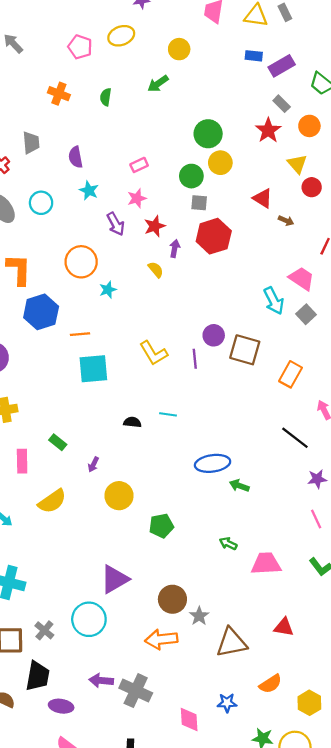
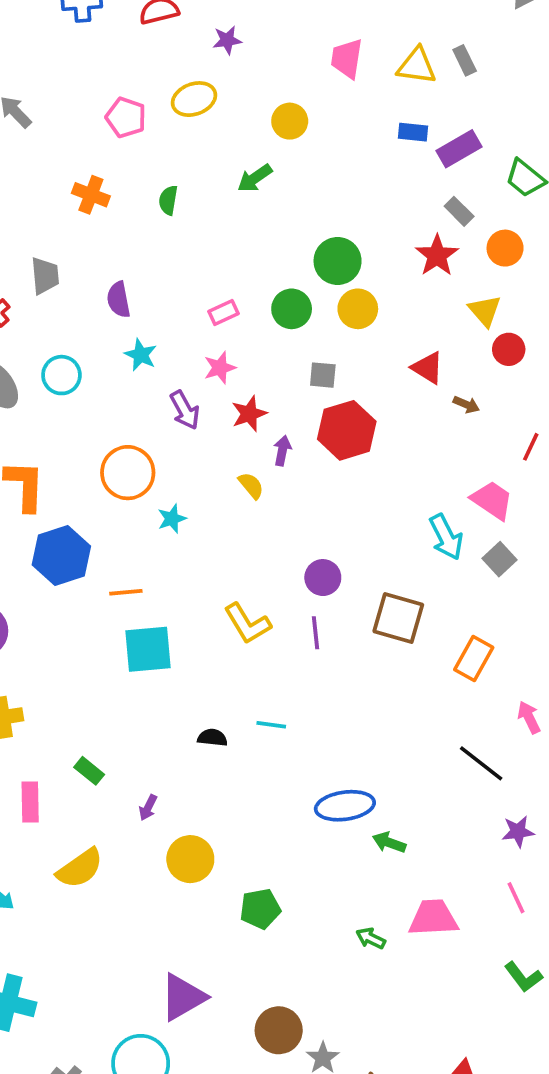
green circle: (191, 176) -> (292, 309), moved
purple circle: (214, 335) -> (323, 578), moved
pink trapezoid: (266, 564) -> (433, 918), moved

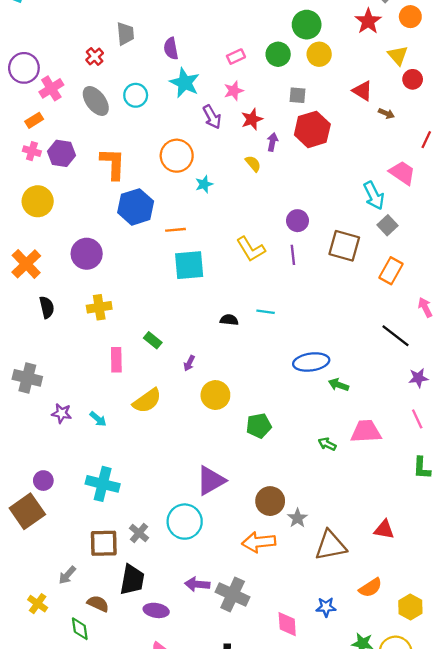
cyan star: (141, 355) -> (185, 83), size x1.5
gray square: (500, 559) -> (388, 225), moved
green L-shape: (523, 977) -> (422, 468), turned 40

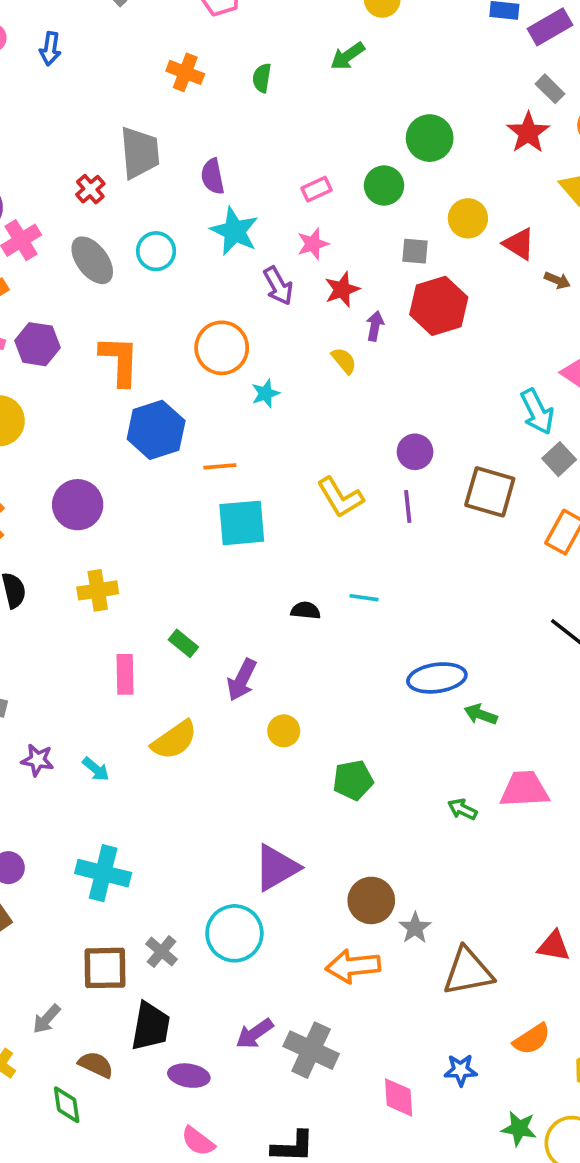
gray trapezoid: (125, 34) -> (140, 153), size x1.4
yellow circle: (319, 54) -> (468, 218), moved
purple arrow: (189, 363) -> (242, 680), size x1.6
yellow circle: (215, 395) -> (284, 731), size x0.7
purple arrow: (197, 584) -> (255, 1034), turned -40

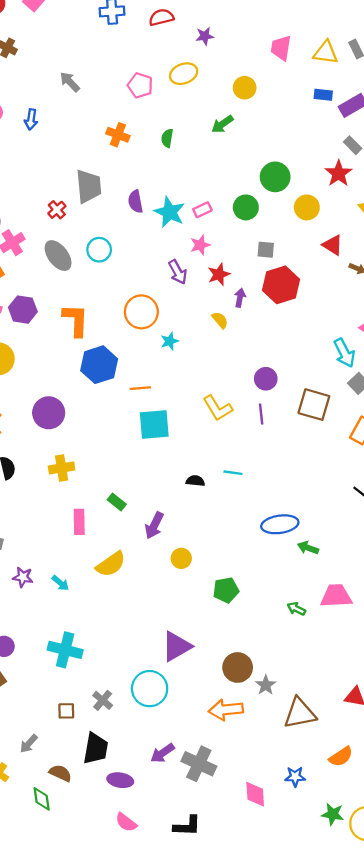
yellow circle: (468, 218) -> (307, 207), moved
cyan star: (234, 231) -> (170, 212), moved
brown square: (105, 968) -> (66, 711), size x0.6

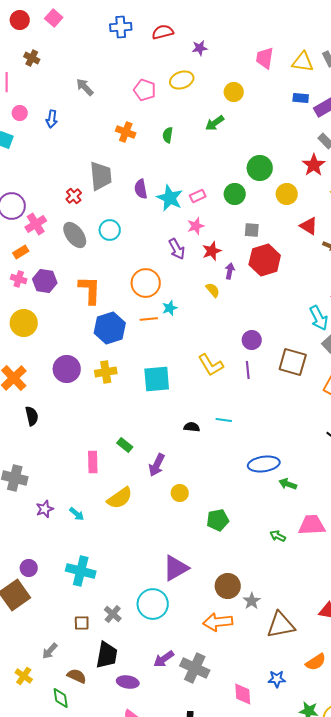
orange line: (140, 388) -> (149, 319), moved
yellow cross: (62, 468) -> (106, 372), moved
purple star: (23, 577) -> (45, 509), turned -30

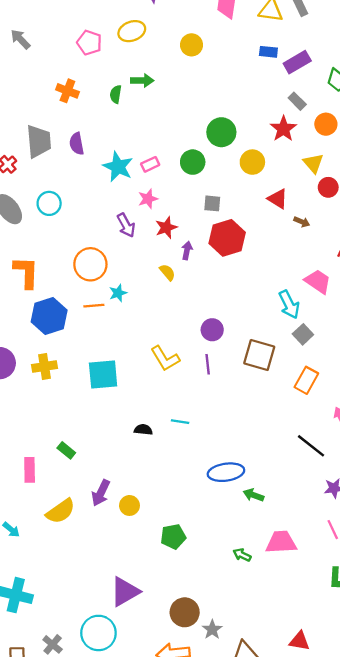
green arrow: (215, 123) -> (142, 81), moved, turned -144
purple semicircle: (141, 189) -> (77, 144), moved
purple arrow: (157, 465) -> (101, 493), moved

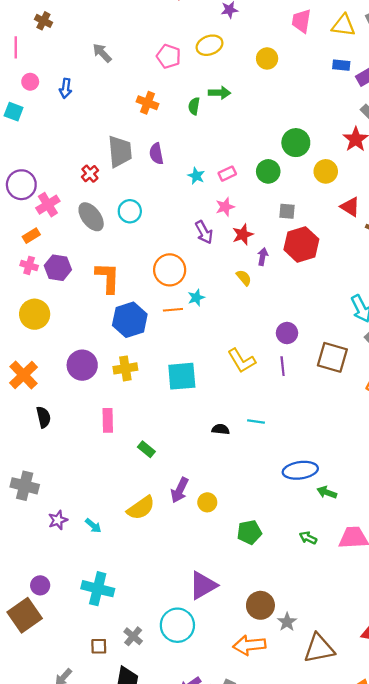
cyan star: (118, 167) -> (196, 176), size x0.6
pink rectangle: (30, 470) -> (108, 420), moved
green arrow: (242, 555) -> (308, 538), moved

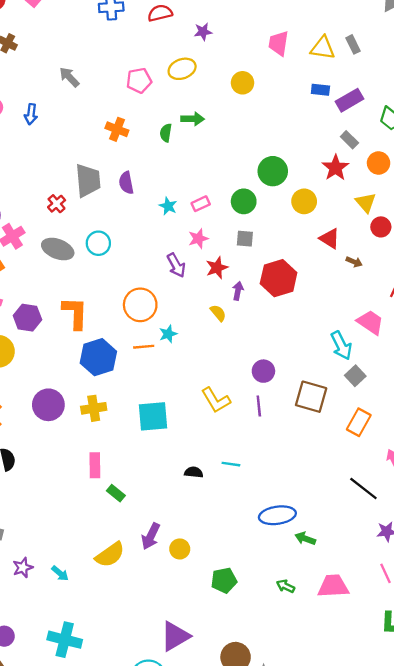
pink pentagon: (169, 56) -> (139, 80), turned -30
gray square: (287, 211) -> (245, 239), moved
gray ellipse: (91, 217) -> (58, 249), turned -32
purple hexagon: (58, 268) -> (27, 318), moved
pink rectangle: (108, 420) -> (95, 465), moved

